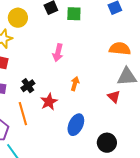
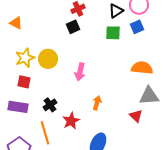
green square: (74, 14) -> (113, 33), moved
yellow circle: (18, 18) -> (48, 59), moved

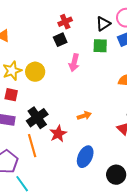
pink arrow: (80, 72) -> (74, 63), moved
orange arrow: (97, 103) -> (84, 116), turned 56
black cross: (50, 105) -> (37, 118), size x1.5

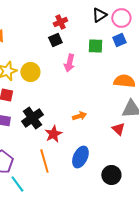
black triangle: (103, 24) -> (99, 15), moved
orange line: (32, 146) -> (44, 161), moved

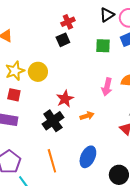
pink arrow: (69, 63) -> (107, 87), moved
black cross: (32, 118) -> (53, 121), moved
red star: (53, 134) -> (65, 99), moved

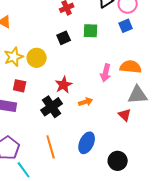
black square: (63, 40) -> (64, 38), moved
green square: (103, 46) -> (91, 31), moved
red square: (14, 95) -> (20, 86), moved

